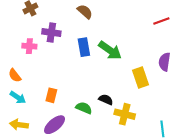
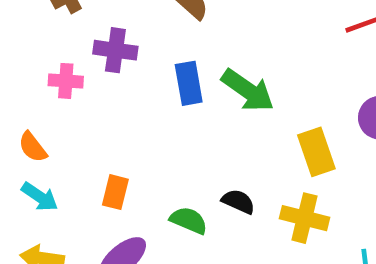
yellow cross: (125, 114) -> (305, 218), moved

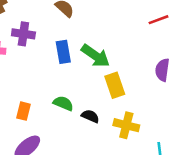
yellow rectangle: (316, 152) -> (115, 85), moved
green semicircle: (189, 220) -> (63, 103), moved

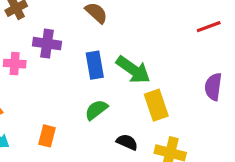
green semicircle: (63, 103) -> (96, 110), moved, turned -60

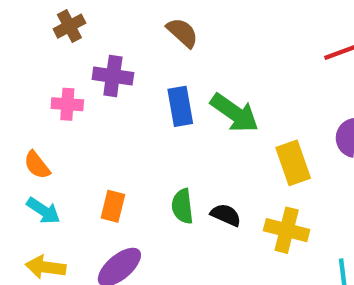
yellow rectangle: (156, 105) -> (293, 163), moved
green semicircle: (96, 110) -> (182, 206), moved, turned -60

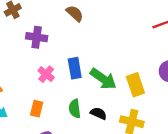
pink cross: (67, 104) -> (46, 74), moved, turned 35
blue rectangle: (180, 106) -> (75, 68), moved
green arrow: (234, 113) -> (103, 79), moved

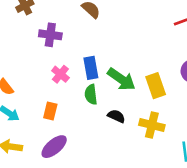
green semicircle: (75, 109) -> (91, 95), moved

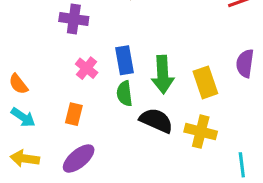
green arrow: (121, 79) -> (163, 75), turned 52
black semicircle: (116, 116) -> (156, 120), size x1.5

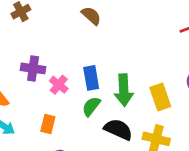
purple cross: (74, 19) -> (33, 68), moved
green semicircle: (125, 94) -> (91, 106), turned 45

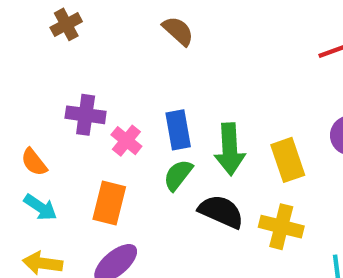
orange rectangle: (48, 124) -> (109, 203), size x1.4

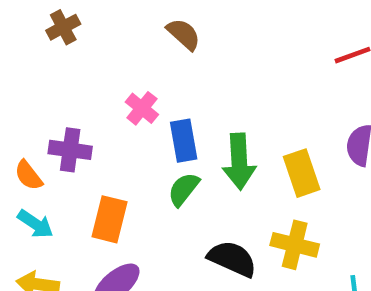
purple cross: (86, 115) -> (70, 150), moved
pink cross: (126, 141) -> (142, 108), moved
black semicircle: (221, 212) -> (232, 259), moved

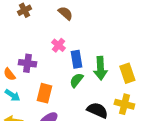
brown semicircle: (184, 34) -> (65, 13), moved

